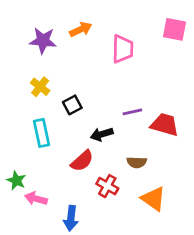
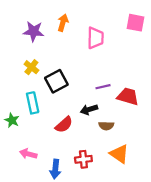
orange arrow: (81, 29) -> (63, 23), turned -49
black square: (72, 105) -> (56, 81), size x1.5
black arrow: (102, 134) -> (89, 109), moved
green star: (16, 180) -> (12, 120), moved
red cross: (107, 186) -> (83, 159), moved, turned -35

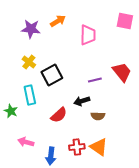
orange arrow: (63, 23) -> (58, 21), turned 42
red trapezoid: (128, 96) -> (122, 72), moved, turned 35
orange triangle: (119, 154) -> (99, 147), moved

